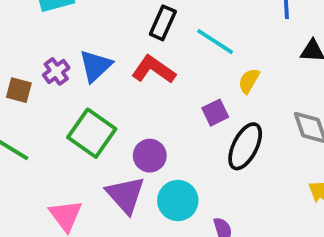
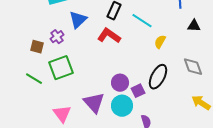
blue triangle: (96, 66) -> (78, 20), moved
purple square: (215, 113) -> (138, 91), moved
green square: (92, 133) -> (61, 68), moved, turned 35
purple circle: (150, 156) -> (120, 83), moved

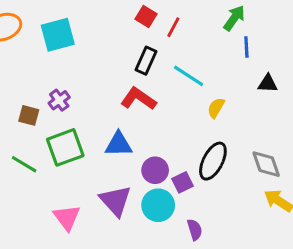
blue triangle: (78, 20) -> (119, 144), moved, turned 42
gray diamond: (193, 67) -> (266, 164), moved

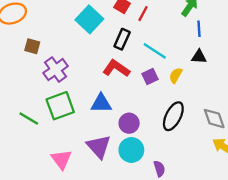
cyan square: (58, 35) -> (89, 19), moved, turned -32
black triangle: (268, 83) -> (199, 57), moved
purple cross: (59, 100) -> (56, 70), size x1.5
brown square: (29, 115) -> (32, 46), moved
purple square: (182, 182) -> (150, 77), moved

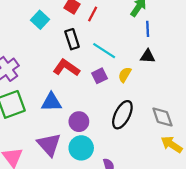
cyan square: (89, 19) -> (40, 20), size x0.7
black rectangle: (122, 39) -> (72, 39), turned -42

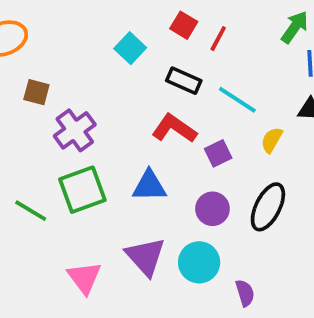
black rectangle: (72, 39) -> (184, 81), turned -48
purple square: (100, 76) -> (218, 153), moved
purple circle: (79, 122) -> (212, 209), moved

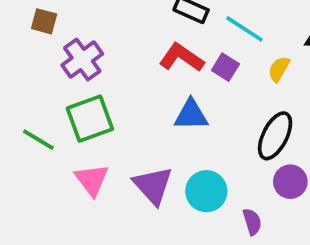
purple square: (218, 153) -> (225, 67), moved, turned -32
blue triangle: (149, 186) -> (191, 115), moved
purple circle: (212, 209) -> (290, 182), moved
pink triangle: (84, 278) -> (92, 180), moved

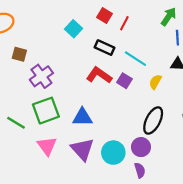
blue triangle: (191, 115) -> (82, 117), moved
purple circle: (290, 182) -> (141, 147), moved

